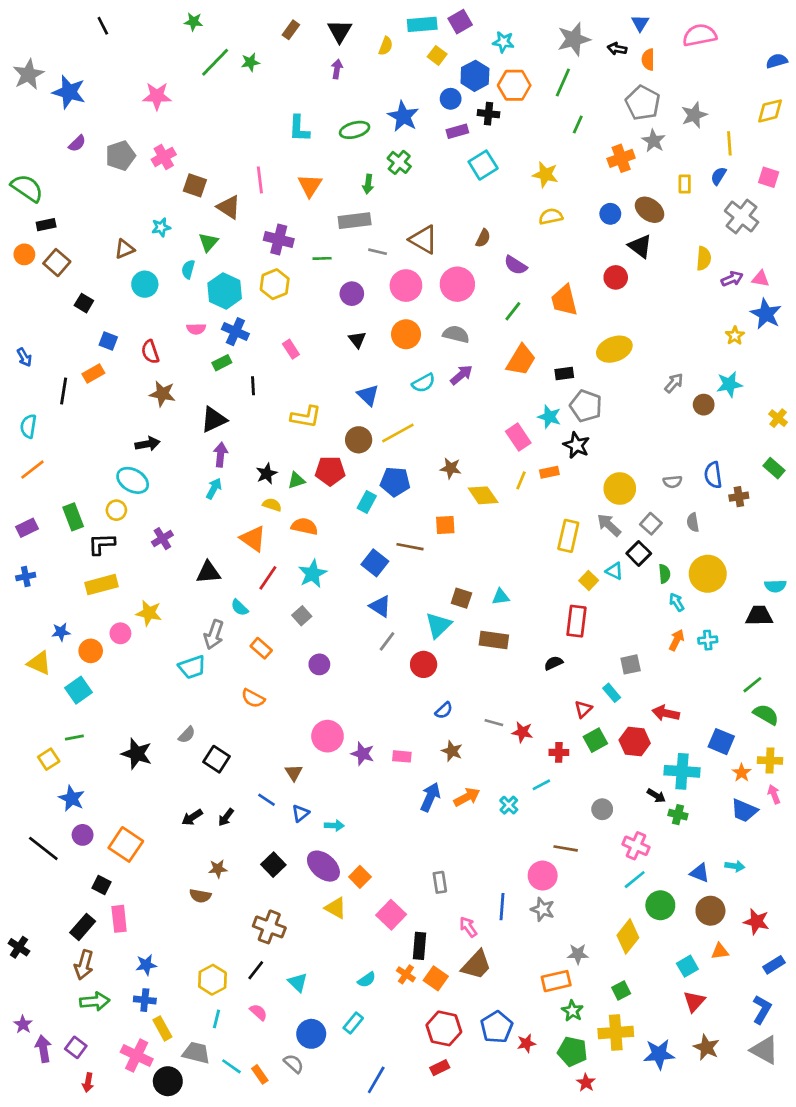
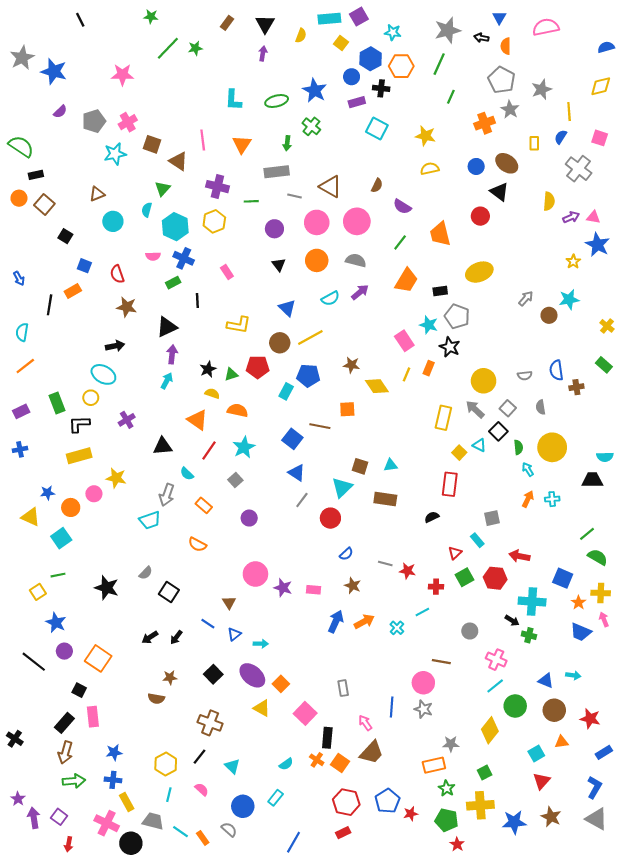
cyan square: (483, 165) -> (377, 128), turned -30
cyan star: (161, 227) -> (115, 154), moved, size x1.5
orange rectangle: (549, 472) -> (429, 368), turned -56

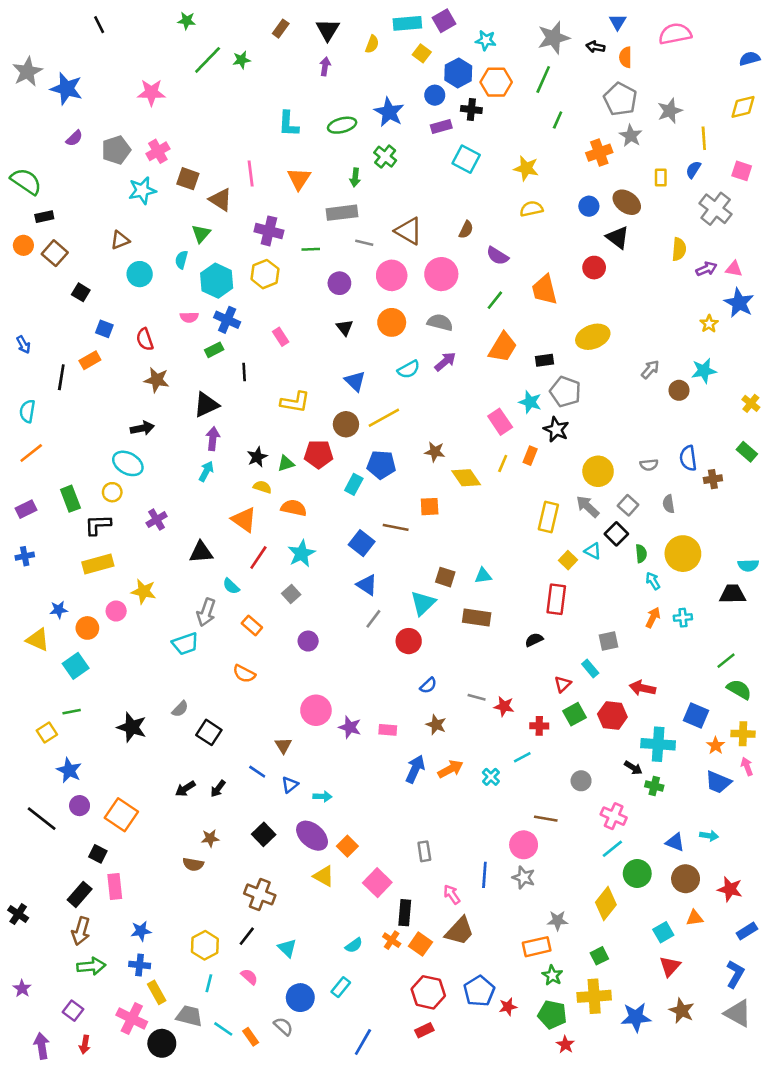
purple arrow: (34, 818) -> (42, 1046), moved

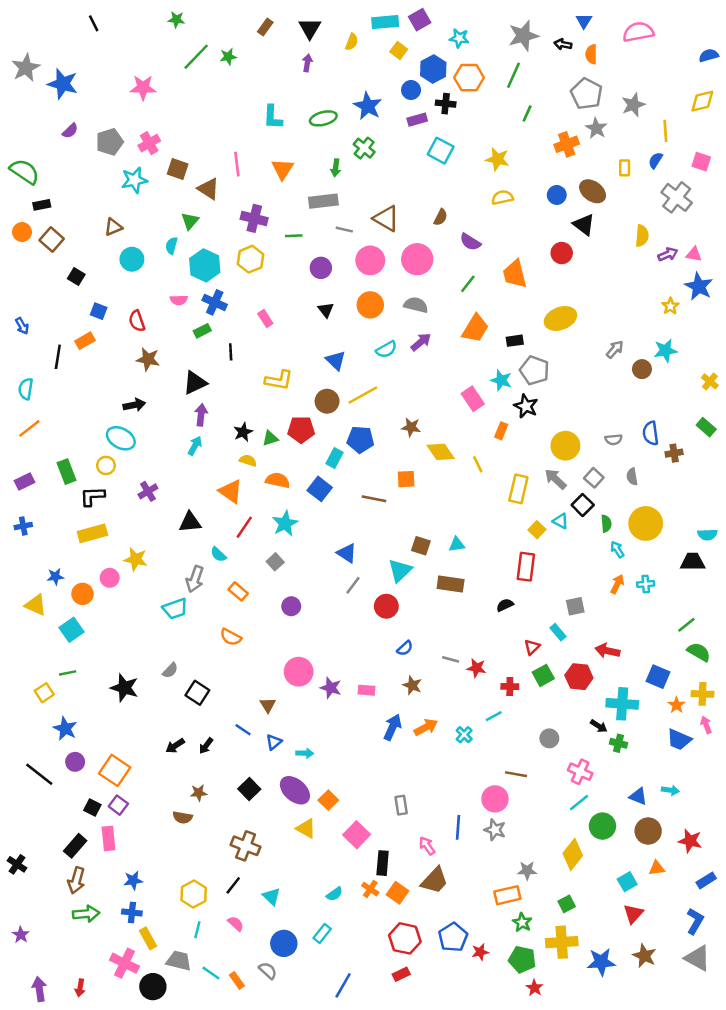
yellow line: (503, 463) -> (478, 464), moved, turned -49
blue square: (362, 543) -> (320, 489), moved
purple square: (73, 1011) -> (118, 805), moved

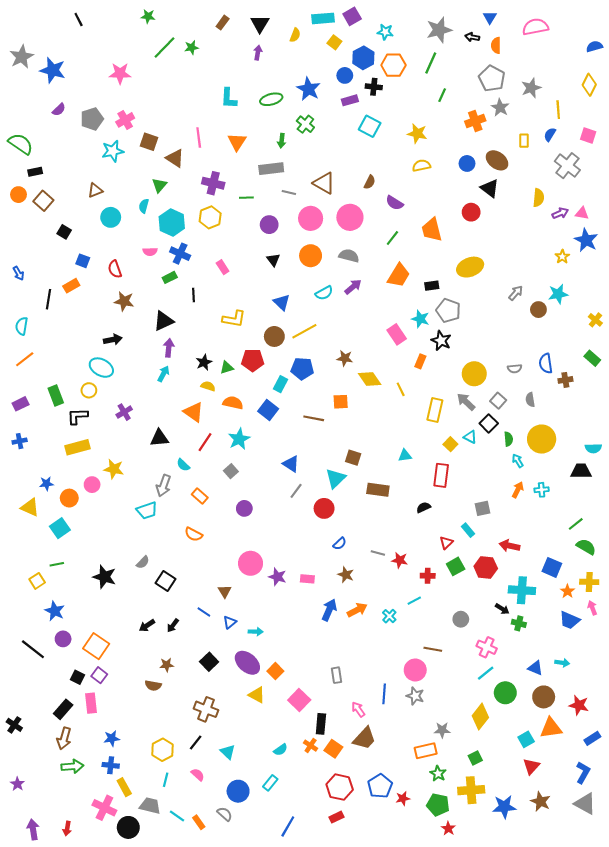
yellow diamond: (702, 101) -> (589, 85), turned -50
cyan triangle: (457, 544) -> (405, 456), moved
orange triangle: (657, 868) -> (551, 728), size x1.6

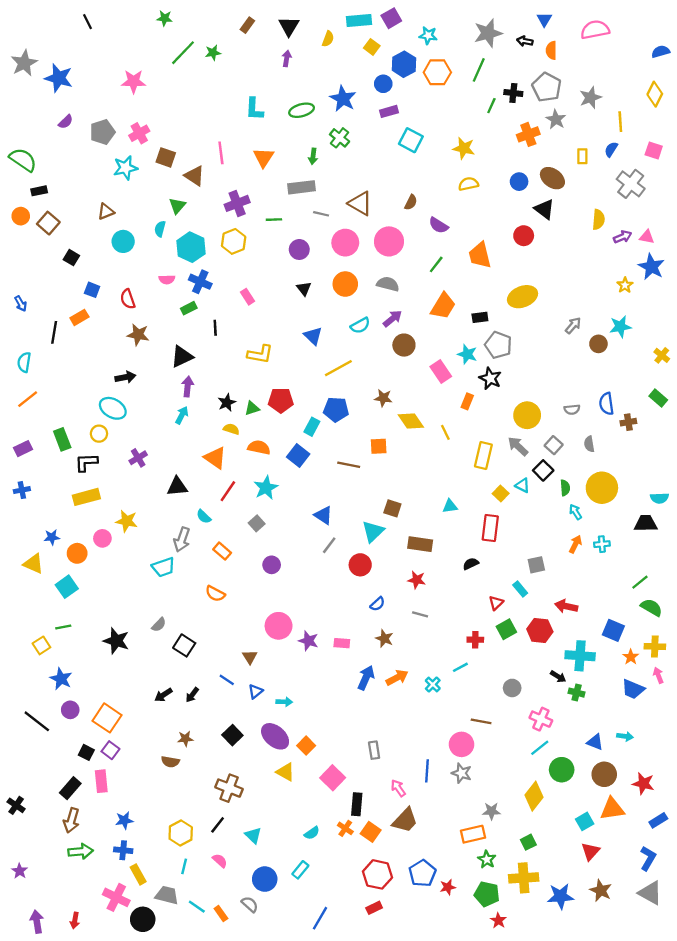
black cross: (374, 87) -> (513, 93), moved
purple cross: (213, 183) -> (237, 203), turned -35
brown circle: (274, 336) -> (404, 345), moved
red star: (400, 560) -> (417, 580), moved

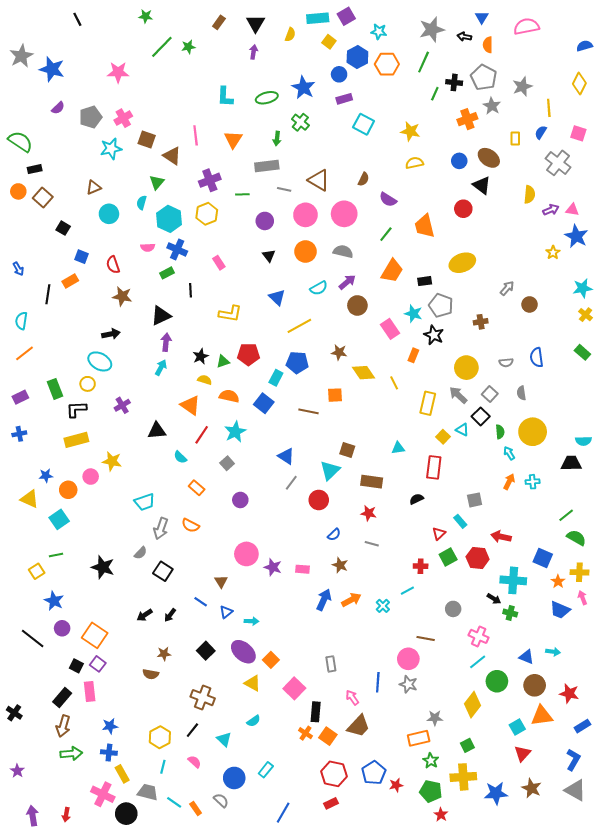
cyan star: (620, 327) -> (582, 288), moved
brown cross: (628, 422) -> (481, 322), moved
gray arrow: (182, 540) -> (161, 528), moved
cyan semicircle: (312, 833) -> (254, 721), moved

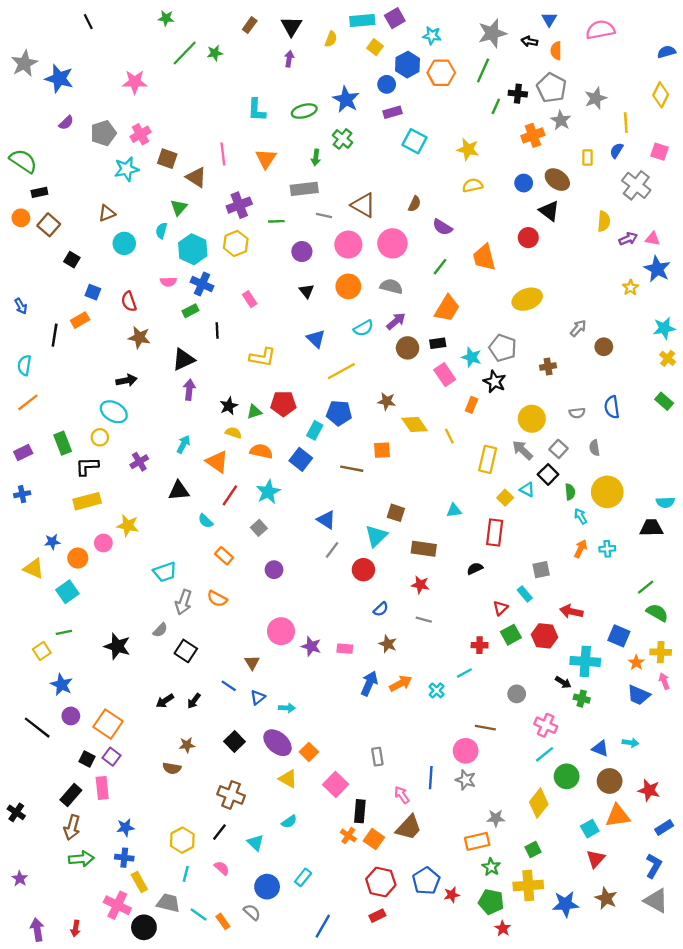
black rectangle: (425, 281) -> (438, 343), moved
cyan arrow: (161, 368) -> (183, 444), moved

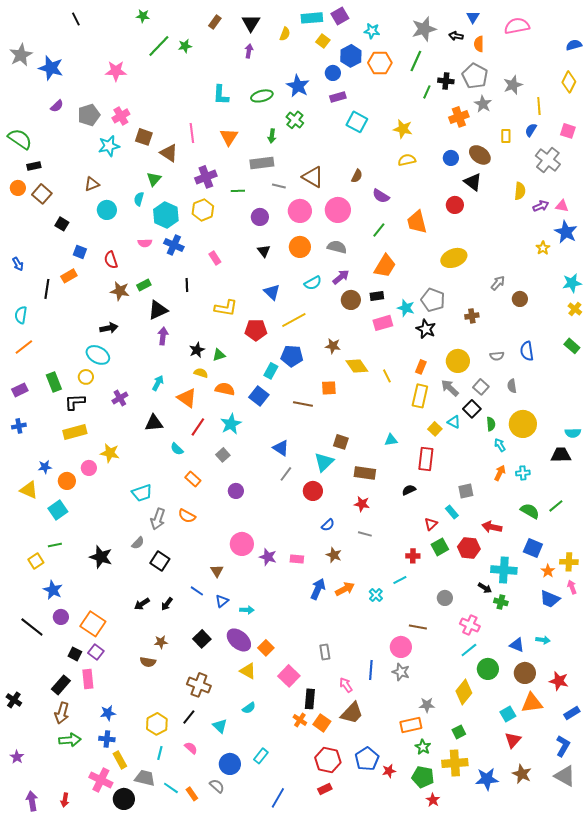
green rectangle: (190, 311) -> (144, 285), moved
pink rectangle: (445, 375) -> (383, 323), turned -72
red pentagon: (283, 404) -> (256, 330), moved
orange rectangle: (471, 405) -> (421, 367), moved
green semicircle: (657, 613) -> (530, 511), moved

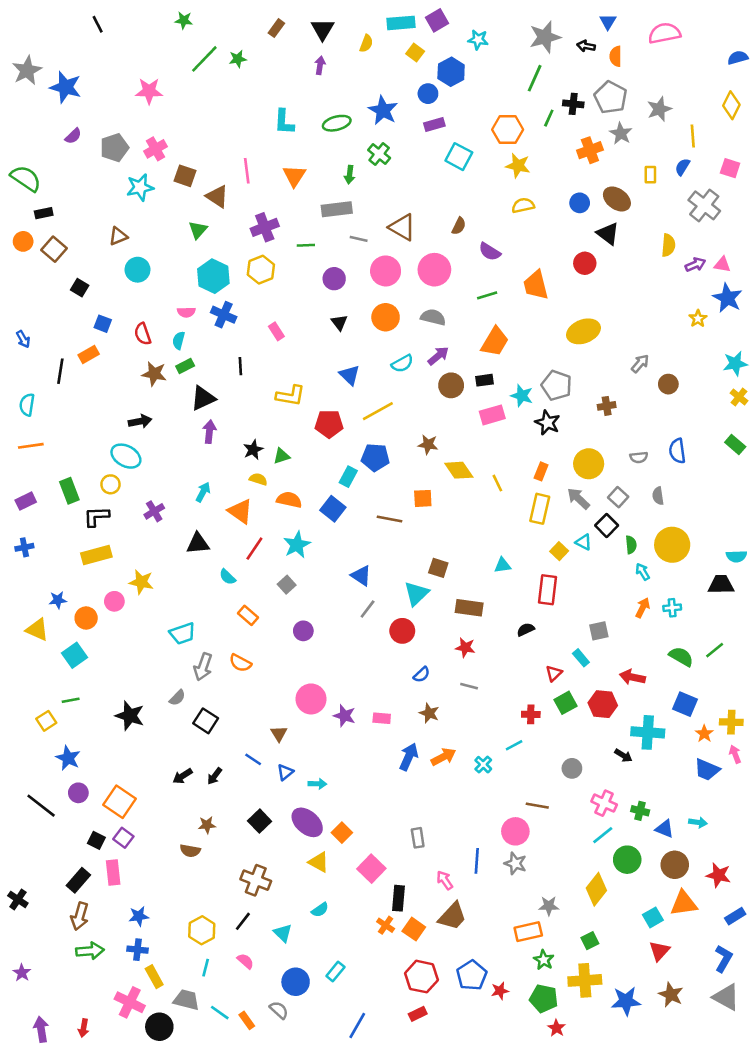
orange hexagon: (380, 63) -> (508, 130), moved
cyan semicircle: (139, 199) -> (179, 340), moved
green line: (379, 230) -> (487, 295), turned 35
orange line: (24, 347) -> (31, 446), turned 30
green cross: (501, 602) -> (640, 811), moved

